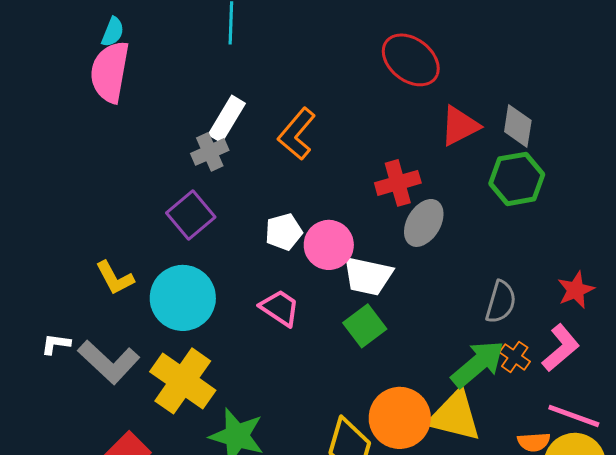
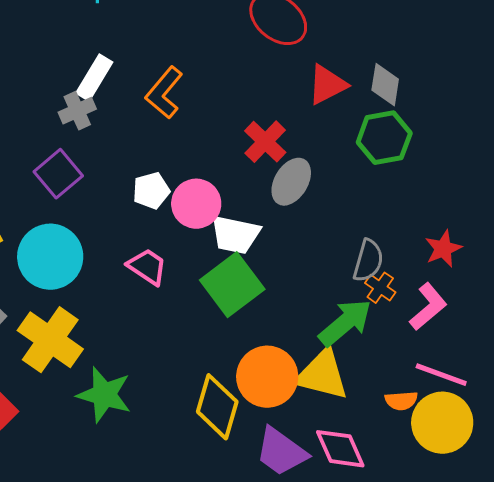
red cross: (398, 183) -> (265, 142), turned -30
green square: (365, 326) -> (232, 285), size x1.5
orange cross: (515, 357) -> (380, 288), moved

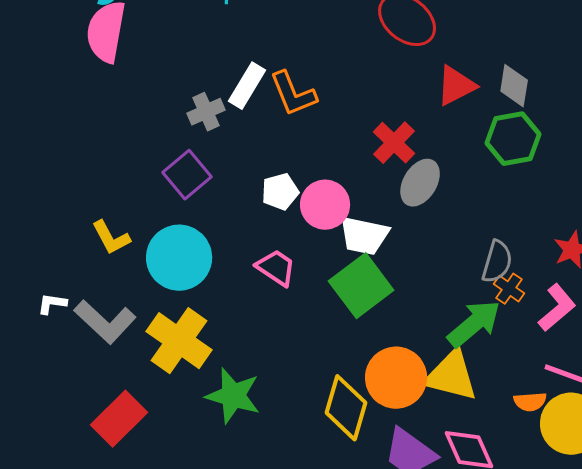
white rectangle: (94, 78) -> (247, 86), moved
orange L-shape: (164, 93) -> (293, 94), turned -62

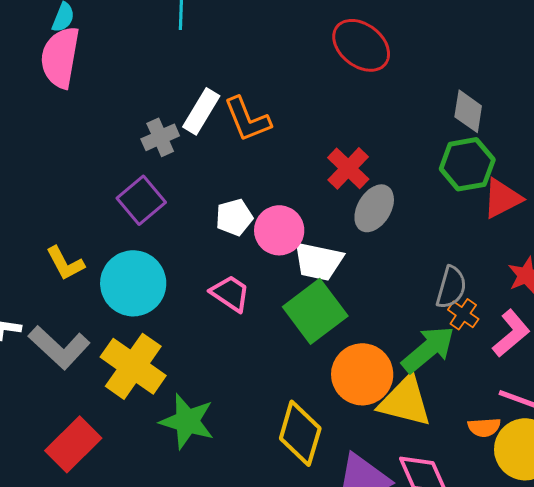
red triangle: (456, 86) -> (502, 198), moved
orange circle: (396, 378) -> (362, 374), moved

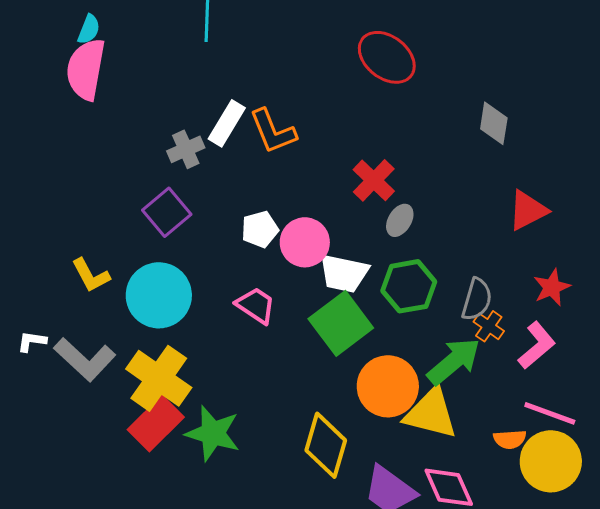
green hexagon: (467, 164) -> (409, 286), moved
gray ellipse: (374, 208) -> (400, 220), size x0.7
red rectangle: (73, 444) -> (156, 423), moved

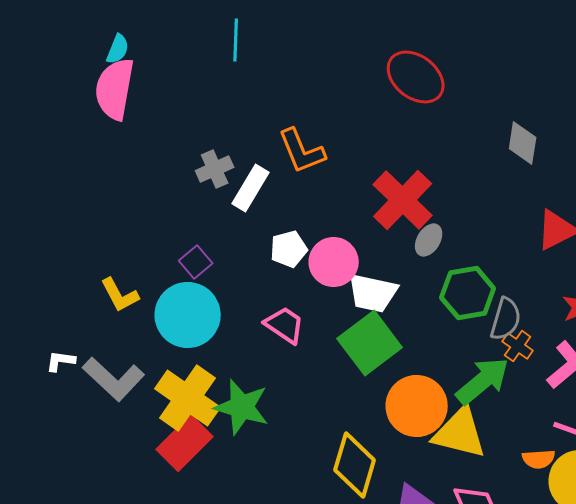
white rectangle: (227, 123) -> (251, 188), moved
red cross: (374, 180) -> (403, 200), size x1.4
purple square: (167, 212) -> (196, 262), moved, size x0.7
green hexagon: (409, 286) -> (468, 293), moved
green star: (213, 433) -> (242, 407), moved

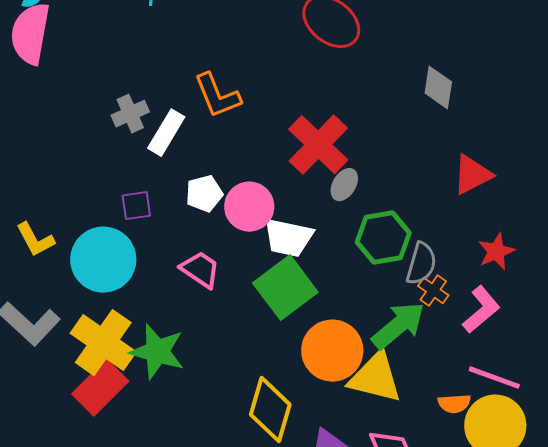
purple square: (196, 262) -> (136, 206), moved, turned 32

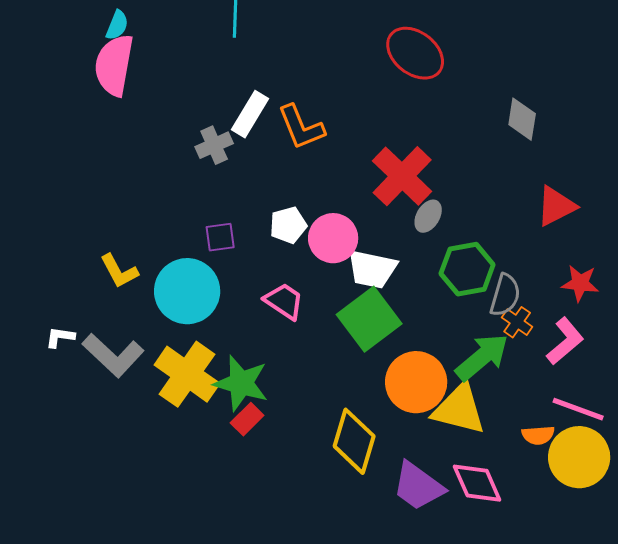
white rectangle: (166, 133) -> (250, 114), moved
red star: (496, 252) -> (580, 283), turned 30
red rectangle: (100, 388) -> (247, 419), moved, size x0.6

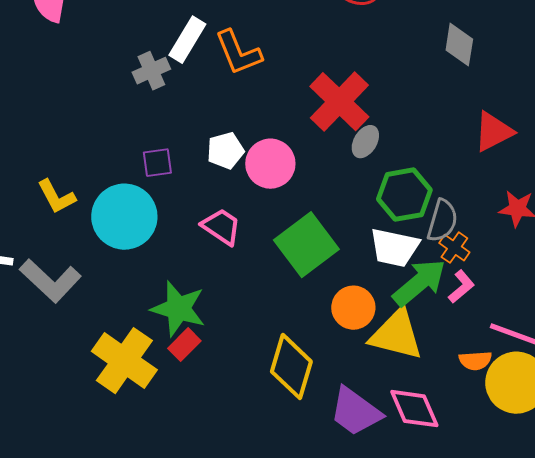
white trapezoid: (372, 269) -> (394, 248), moved
pink L-shape: (565, 341) -> (461, 287), moved, size x0.7
yellow cross: (187, 374) -> (124, 361), moved
orange circle: (416, 382) -> (353, 308), size x0.7

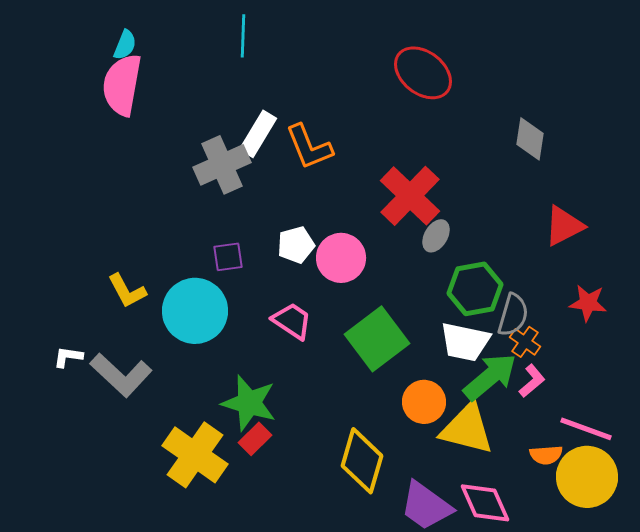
gray cross: (151, 71) -> (222, 165), size x1.5

